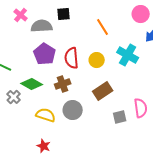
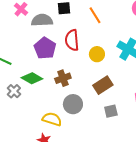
orange line: (103, 27) -> (95, 15), moved
red semicircle: (72, 58) -> (72, 40), moved
yellow semicircle: (46, 115) -> (52, 119), moved
gray square: (120, 117) -> (111, 111), moved

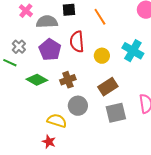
gray cross: (14, 91) -> (19, 47), moved
gray square: (111, 111) -> (116, 113), size x1.5

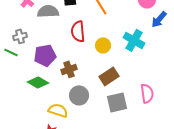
gray cross: (19, 47) -> (20, 36), turned 32
purple pentagon: (50, 50) -> (45, 55), moved, turned 30
green diamond: (37, 80) -> (38, 82), moved

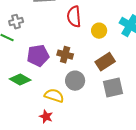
purple pentagon: (45, 55) -> (38, 56), moved
brown cross: (69, 69) -> (65, 55), turned 35
green diamond: (38, 82) -> (20, 80), moved

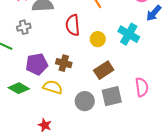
gray cross: (16, 22) -> (24, 27), moved
gray circle: (75, 81) -> (85, 101), moved
yellow semicircle: (54, 96) -> (53, 87), moved

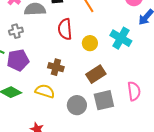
purple pentagon: (37, 64) -> (18, 60), moved

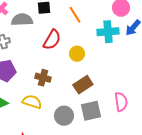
red semicircle: (65, 29) -> (52, 40), turned -145
cyan cross: (121, 38) -> (108, 32), moved, turned -35

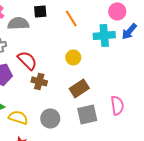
red semicircle: (52, 40) -> (27, 60), moved, turned -75
yellow semicircle: (32, 102) -> (18, 117), moved
gray circle: (64, 116) -> (50, 118), moved

